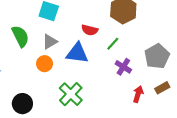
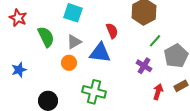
red semicircle: (90, 30) -> (112, 31), turned -126
green line: (113, 44) -> (155, 41), moved
green cross: (71, 94) -> (94, 92), turned -30

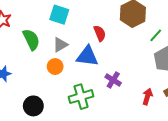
green line: (155, 41) -> (156, 35), moved
purple cross: (144, 66) -> (113, 80), moved
green cross: (94, 92) -> (81, 97), turned -30

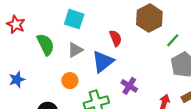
blue triangle: (87, 56) -> (103, 61), turned -45
orange circle: (55, 67) -> (70, 81), moved

